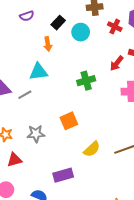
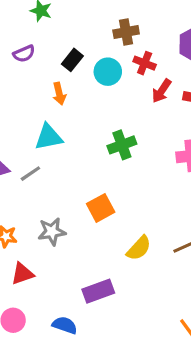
red cross: (115, 27) -> (145, 63), moved
red arrow: (117, 63) -> (162, 91), moved

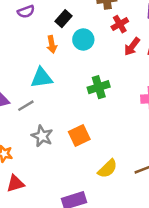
red cross: (145, 63) -> (120, 24), turned 35
cyan circle: (108, 72) -> (83, 39), moved
gray star: (52, 232) -> (42, 136), moved, turned 30

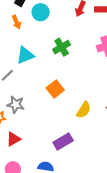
cyan triangle: (42, 78) -> (25, 55), moved
gray star: (42, 136) -> (16, 105), moved

